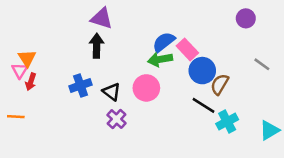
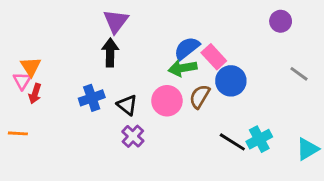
purple triangle: (102, 18) -> (116, 21), turned 50
brown semicircle: (220, 84) -> (200, 96), moved
black line: (204, 105) -> (232, 142), moved

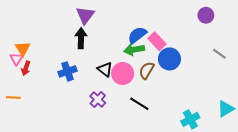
black triangle: (127, 105) -> (105, 69), moved
cyan cross: (259, 139) -> (190, 119), moved
black line: (232, 142) -> (139, 104), moved

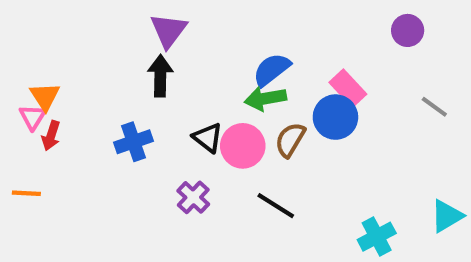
pink rectangle: (157, 41) -> (348, 88), moved

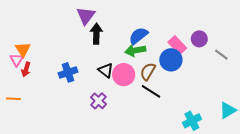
purple circle: (408, 30) -> (199, 39), moved
black arrow: (160, 76) -> (96, 34), moved
black line: (276, 206) -> (151, 91), moved

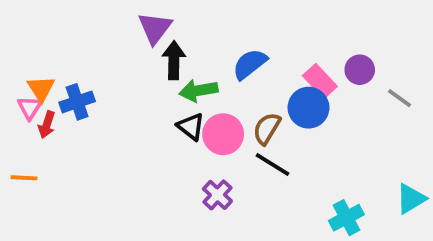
green arrow: (135, 50) -> (198, 91), moved
blue cross: (68, 72) -> (77, 102), moved
purple cross: (98, 101) -> (217, 195), moved

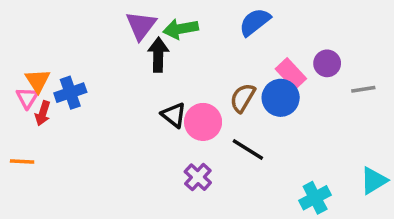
blue semicircle: (250, 64) -> (255, 22), moved
green arrow: (198, 91) -> (181, 29), moved
gray line: (400, 98) -> (363, 89), turned -45
brown semicircle: (267, 129) -> (243, 98), moved

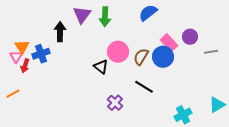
green arrow: (181, 29) -> (105, 17), turned -78
black arrow: (158, 55) -> (60, 32), moved
pink circle: (203, 122) -> (118, 52), moved
orange line: (22, 162) -> (13, 94), turned -32

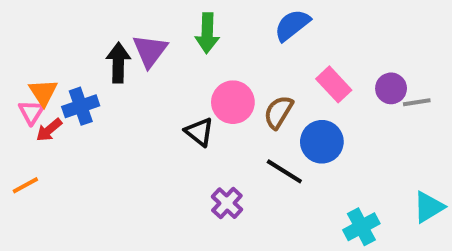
purple triangle: (82, 15) -> (150, 51), moved
purple circle: (190, 37) -> (391, 88), moved
blue circle: (163, 57) -> (322, 142), moved
red arrow: (25, 66) -> (49, 130), turned 32

